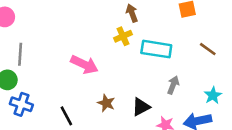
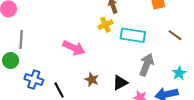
gray arrow: (173, 85) -> (147, 65), size x1.5
blue cross: (21, 104) -> (34, 79), moved

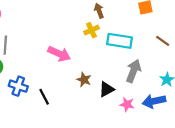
brown star: (92, 79) -> (84, 80), moved

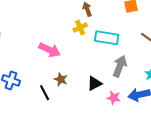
brown star: (84, 80) -> (61, 79), moved
black line: (44, 97) -> (45, 93), moved

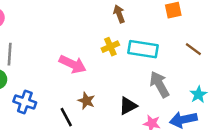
yellow cross: (80, 28) -> (110, 47), moved
gray arrow: (120, 66) -> (159, 84), turned -50

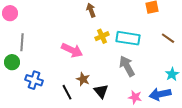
brown arrow: (119, 14) -> (91, 10), moved
gray arrow: (159, 84) -> (127, 66), moved
black triangle: (128, 106) -> (101, 91), moved, turned -42

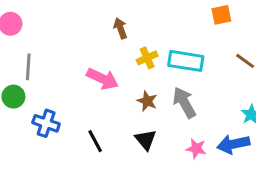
brown arrow: (91, 10) -> (120, 28), moved
brown star: (83, 79) -> (147, 101), moved

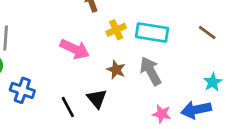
black triangle: (146, 140) -> (97, 99), moved

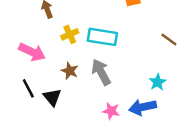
brown line: (207, 32) -> (169, 39), moved
black line: (68, 107) -> (28, 88), moved

